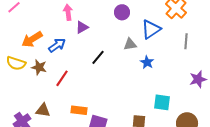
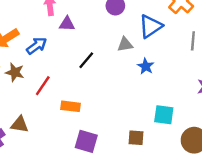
purple triangle: (82, 27) -> (67, 24), turned 32
orange rectangle: (79, 110) -> (71, 106), moved

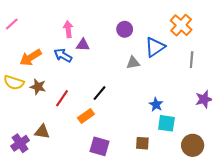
blue arrow: (37, 46) -> (63, 55), moved, turned -114
black line: (86, 60) -> (100, 93), moved
blue star: (146, 66) -> (156, 105), moved
orange rectangle: (71, 106) -> (86, 116), turned -42

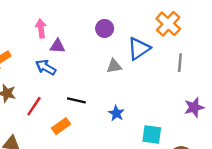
blue arrow: (63, 55) -> (46, 67), moved
black line: (100, 93) -> (76, 100), turned 63
blue star: (156, 105) -> (116, 113), moved

